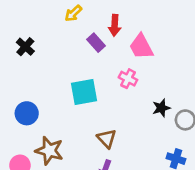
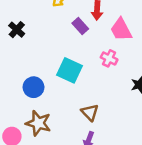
cyan square: (84, 92) -> (69, 70), turned 35
blue circle: (27, 113) -> (34, 87), moved

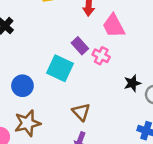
purple rectangle: (80, 26) -> (80, 46), moved
brown star: (38, 123) -> (27, 123), turned -30

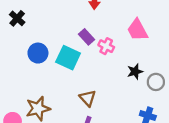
pink trapezoid: (114, 26) -> (137, 30), moved
blue circle: (22, 86) -> (38, 53), moved

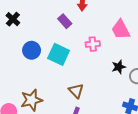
purple rectangle: (87, 37) -> (65, 21), moved
pink cross: (106, 46) -> (93, 44), turned -32

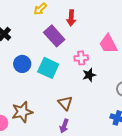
purple rectangle: (65, 21) -> (54, 36), size x1.5
black star: (119, 67) -> (89, 75), moved

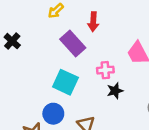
blue circle: (22, 64) -> (53, 114), moved

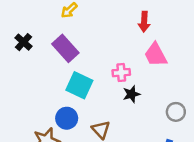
red arrow: (93, 22) -> (144, 22), moved
purple rectangle: (73, 43) -> (65, 48), moved

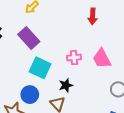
pink trapezoid: (156, 55) -> (102, 59), moved
black star: (131, 94) -> (66, 85), moved

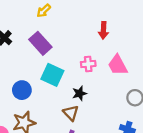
red arrow: (93, 16) -> (103, 30), moved
blue circle: (30, 95) -> (22, 90), moved

